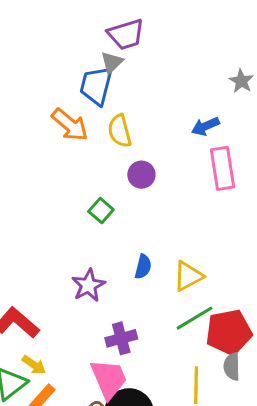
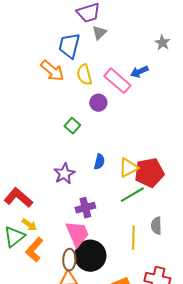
gray triangle: (112, 62) -> (99, 33), moved
pink rectangle: (223, 168) -> (117, 81), moved, turned -40
red pentagon: (229, 332) -> (149, 173), moved

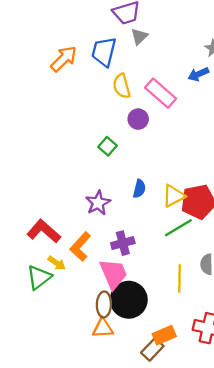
orange arrow: (52, 71) -> (64, 59), moved, turned -85
blue arrow: (139, 72) -> (198, 74), moved
orange L-shape: (34, 250) -> (80, 247), moved

